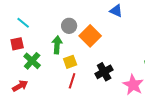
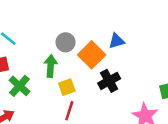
blue triangle: (116, 11) -> (117, 41), moved, turned -40
black cross: (104, 72) -> (109, 81), moved

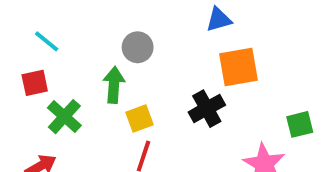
blue triangle: (117, 41) -> (219, 20), moved
orange square: (92, 55) -> (238, 67), moved, turned 35

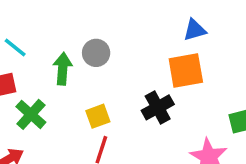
blue triangle: (219, 20) -> (195, 30), moved
green arrow: (114, 85) -> (63, 69), moved

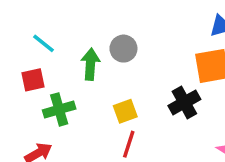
green cross: (31, 114) -> (59, 109), turned 32

